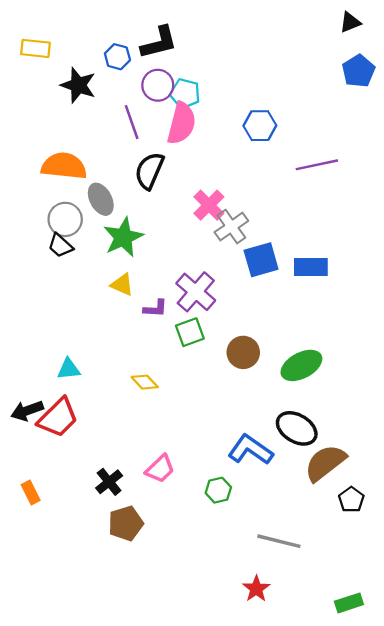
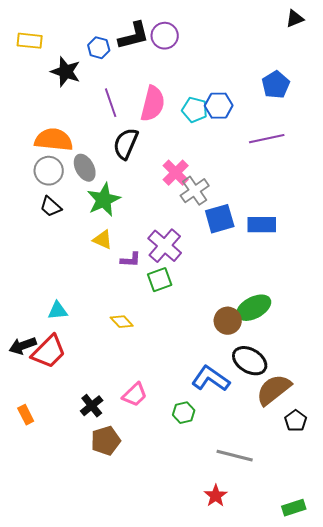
blue pentagon: (358, 71) -> (276, 85), moved
purple circle: (158, 85) -> (165, 36), moved
cyan pentagon: (185, 94) -> (195, 110), moved
gray circle: (65, 219) -> (49, 171), moved
brown circle: (243, 352) -> (228, 321), moved

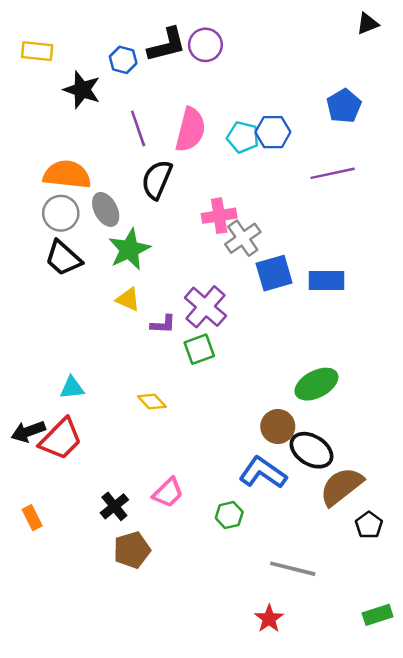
pink cross: (176, 173) -> (219, 216), turned 36
black trapezoid: (51, 207) -> (63, 258), size x1.4
brown circle: (228, 321) -> (278, 427), moved
green rectangle: (294, 508) -> (378, 615), moved

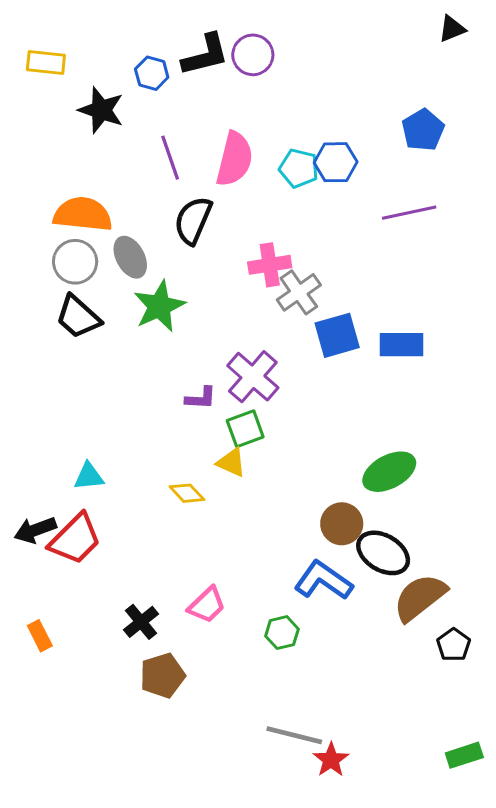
yellow triangle: (128, 299) -> (231, 463), moved
gray line: (293, 569) -> (294, 735), moved

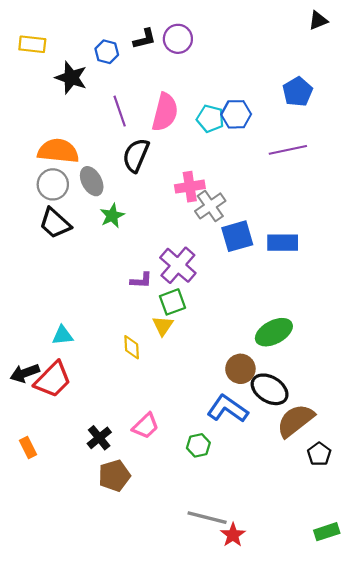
black L-shape: (205, 55) -> (144, 39), size x0.7
green star: (159, 306) -> (112, 216), size x0.7
yellow triangle: (231, 463) -> (163, 326), turned 40
yellow diamond: (187, 493) -> (132, 347), turned 40

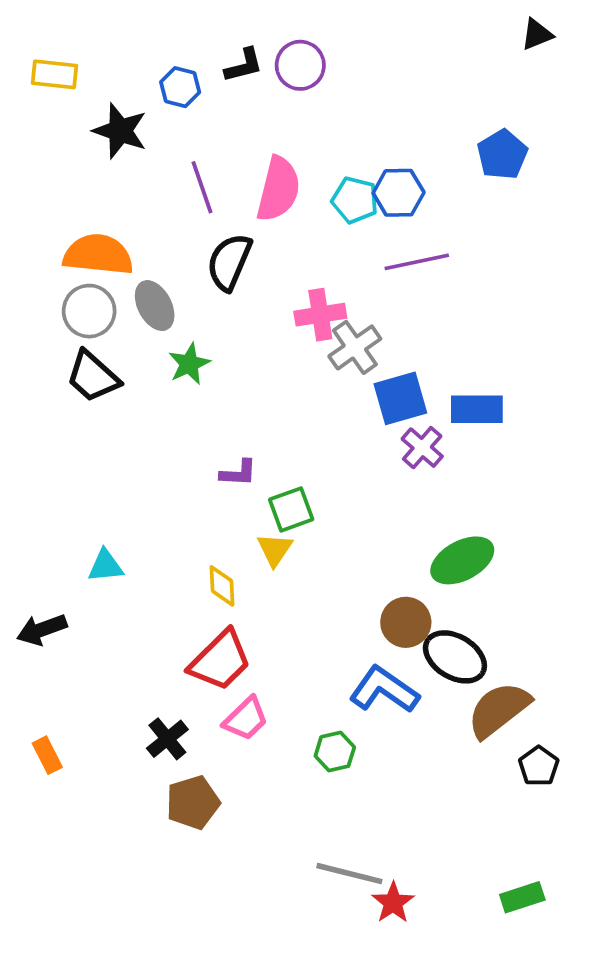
purple line: (288, 150) -> (417, 262), moved
purple cross: (178, 265) -> (422, 448), moved, size x0.7
red trapezoid: (53, 380) -> (220, 661), moved
green rectangle: (327, 532) -> (522, 897), moved

